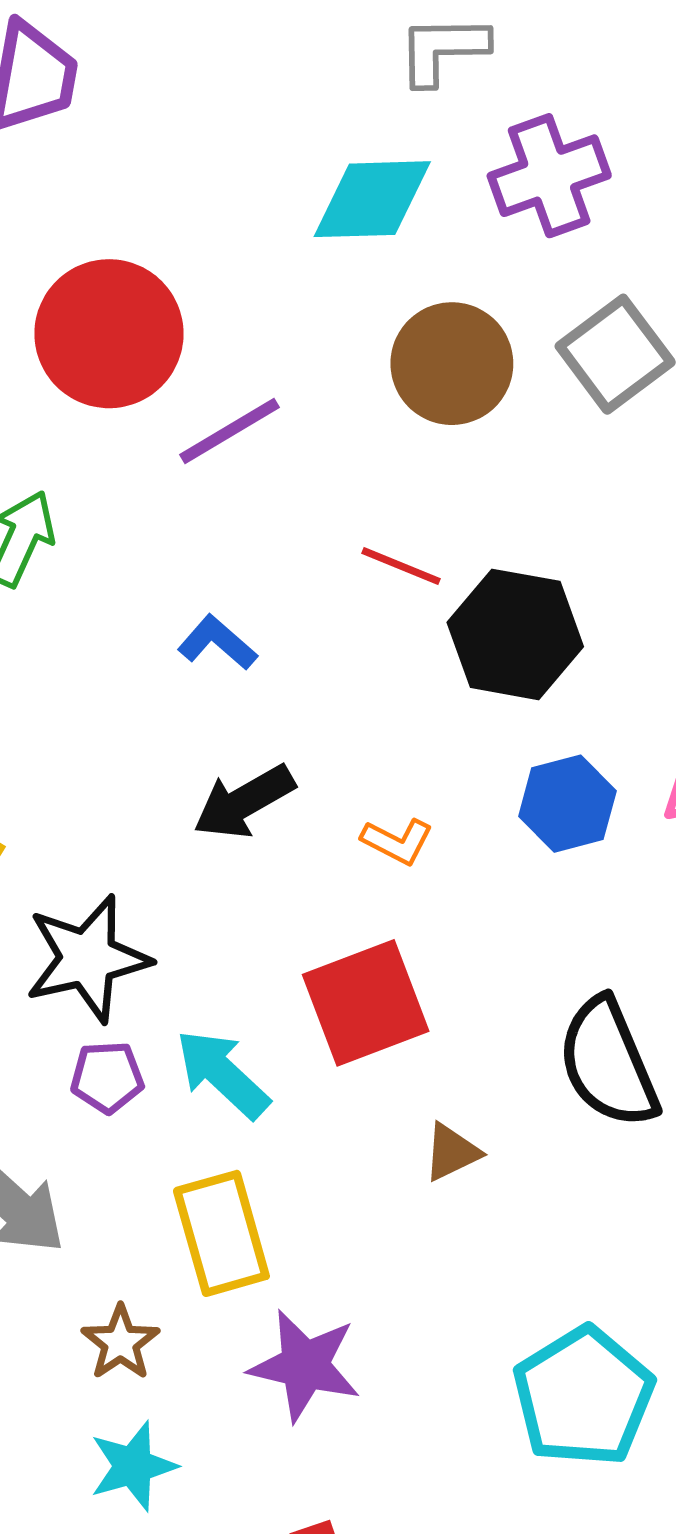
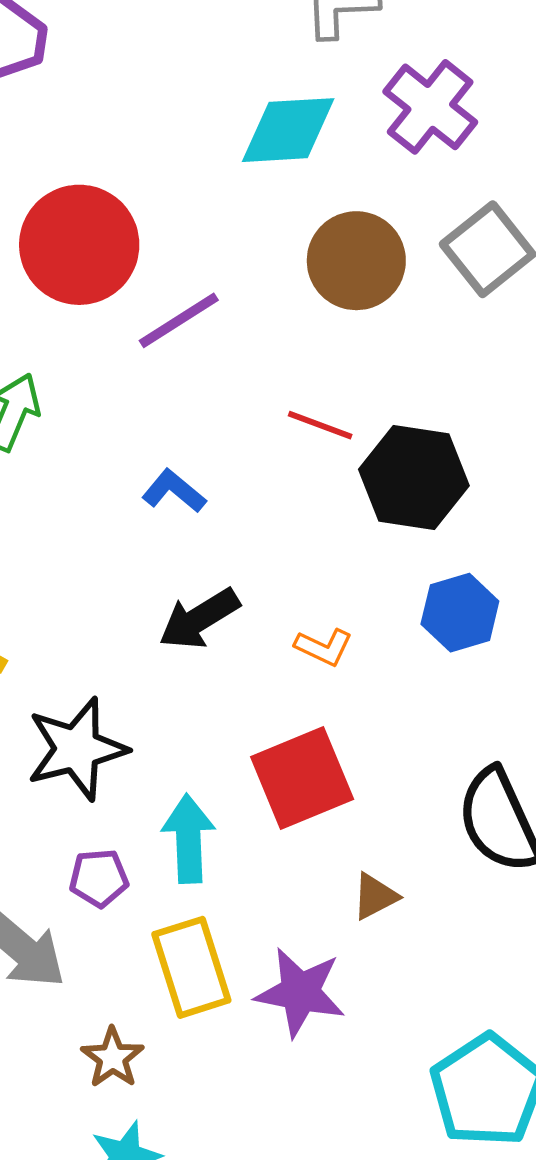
purple cross: (549, 176) -> (430, 107), turned -30
cyan arrow: (223, 1074) -> (188, 839), turned 46
purple pentagon: (107, 1077) -> (99, 878), moved
purple star: (305, 1365) -> (300, 992), moved

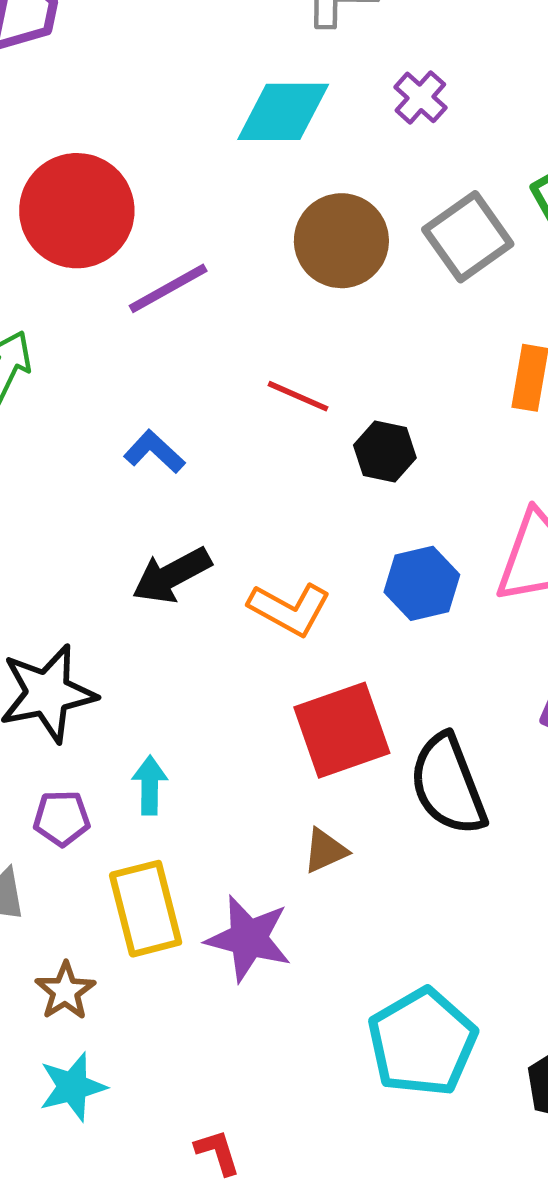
purple cross: (430, 107) -> (420, 97), size x0.6
black hexagon: (414, 477) -> (385, 451), size x0.6
orange L-shape: (324, 647) -> (290, 609), size x1.5
red square: (302, 778) -> (342, 730), moved
cyan arrow: (188, 839) -> (150, 785), size x0.7

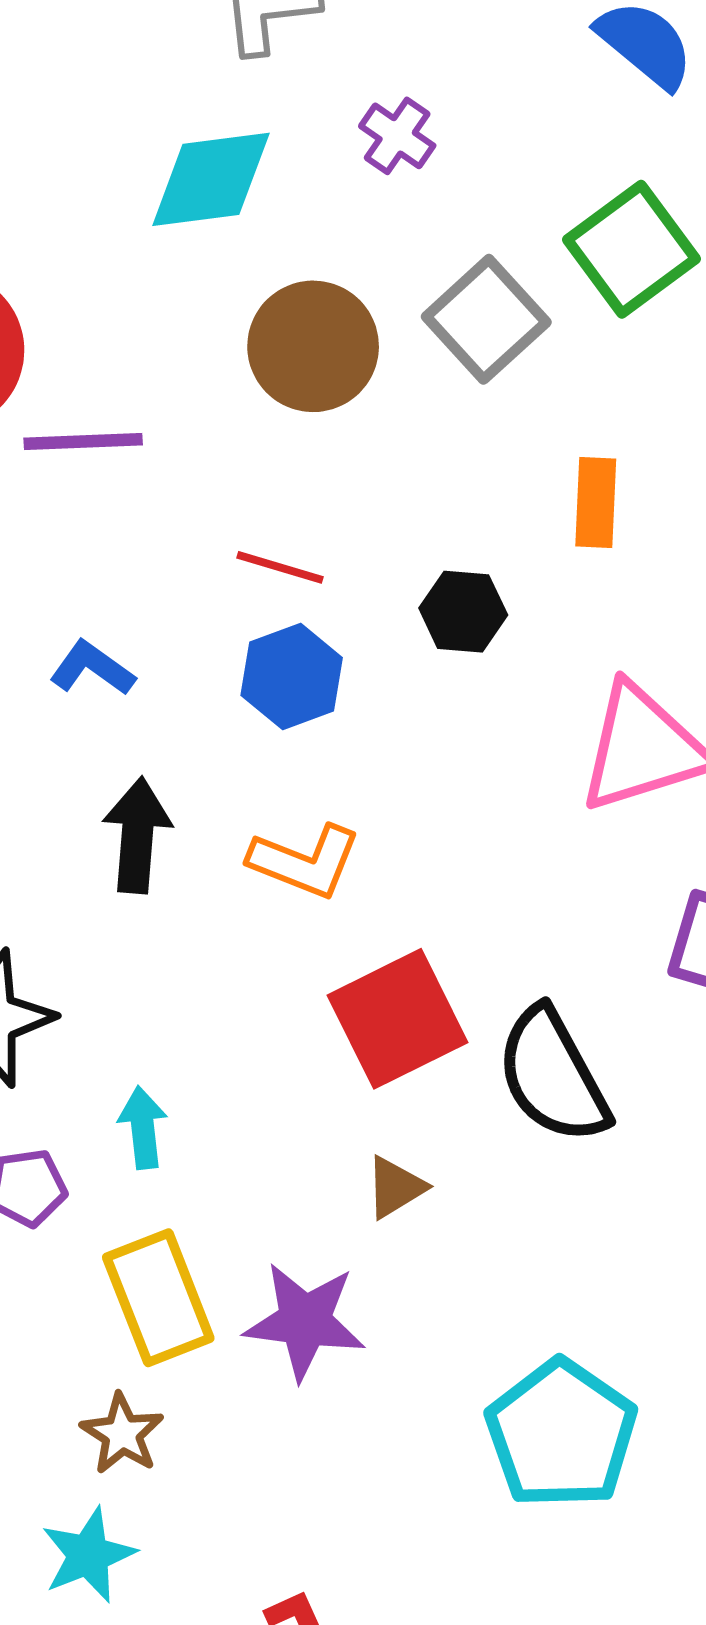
purple line: (168, 288) -> (83, 441), turned 34
black hexagon: (385, 451) -> (463, 612), moved
black arrow: (172, 575) -> (137, 835), turned 130
blue hexagon: (422, 583) -> (292, 676), moved
brown star: (65, 991) -> (122, 1434), moved

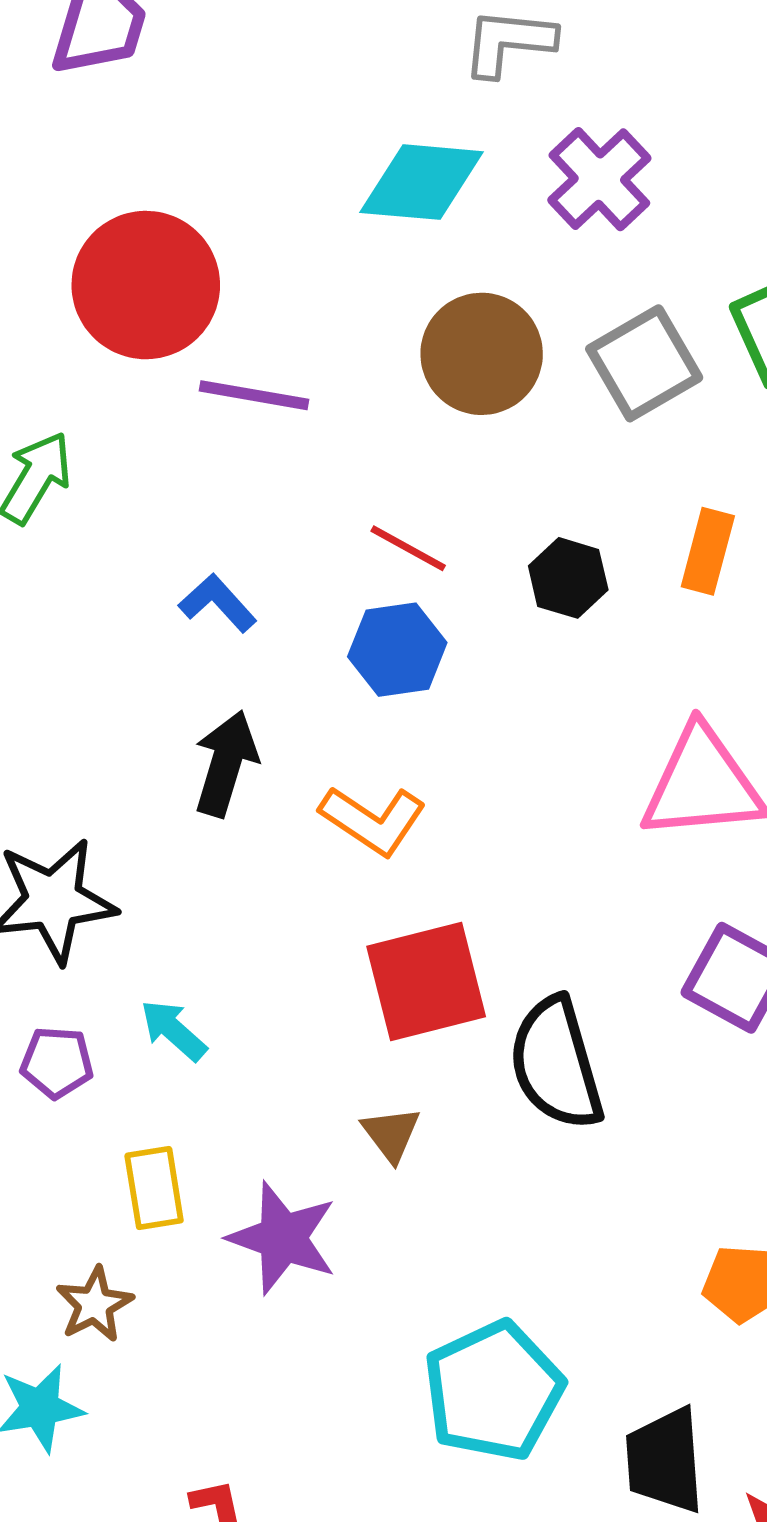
purple cross: (397, 136) -> (599, 179), size x1.5
black hexagon: (463, 612) -> (568, 578), moved
cyan arrow: (143, 1128) -> (173, 1030), turned -54
brown triangle: (395, 1187) -> (391, 1134), turned -48
yellow rectangle: (158, 1298) -> (154, 1188), size x0.7

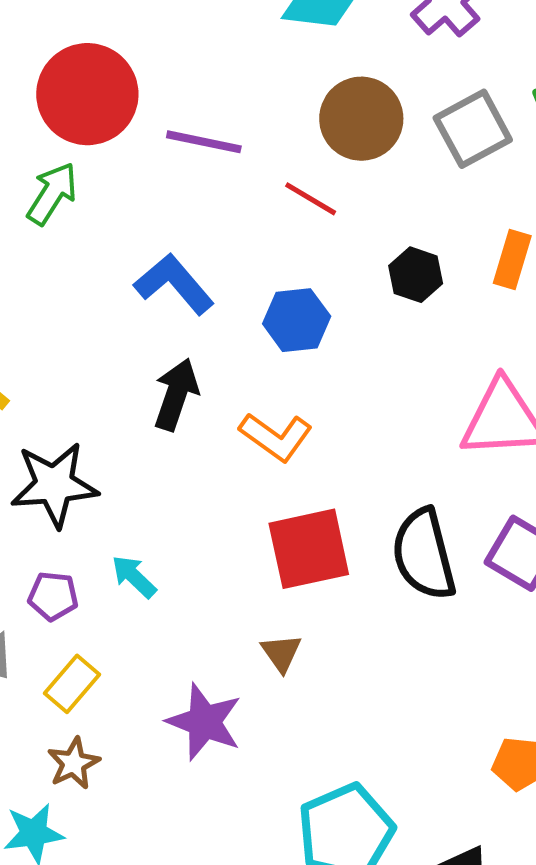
red circle: (146, 285) -> (87, 94), moved
red line: (408, 548) -> (311, 199), moved
blue L-shape: (218, 603) -> (174, 284), size x1.5
black semicircle: (556, 1064) -> (424, 554), moved
yellow rectangle: (154, 1188) -> (72, 684), moved, turned 48

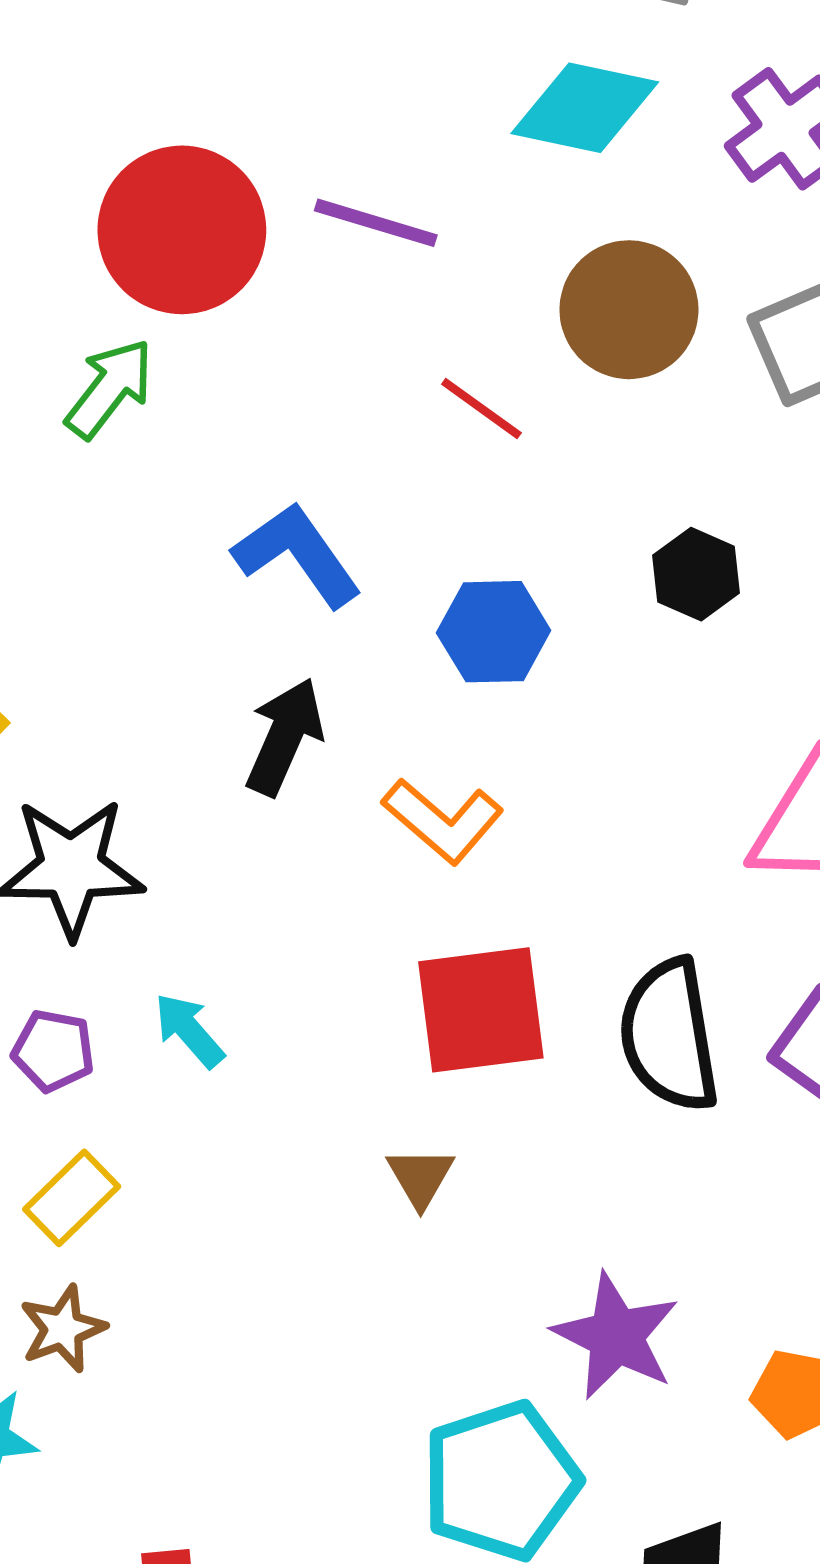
purple line: (204, 142) -> (376, 223), moved
red line: (311, 199) -> (481, 408), moved
purple star: (204, 722) -> (616, 1336), moved

